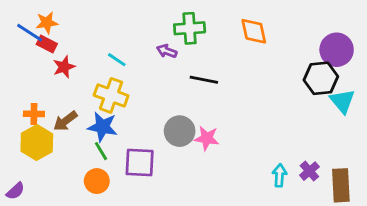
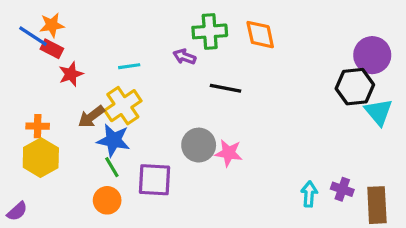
orange diamond: (254, 31) -> (260, 35), moved
cyan line: (117, 60) -> (129, 66), turned -42
yellow cross: (111, 95) -> (123, 106), turned 36
brown arrow: (65, 121) -> (91, 117), moved
purple cross: (309, 171) -> (342, 189), turned -30

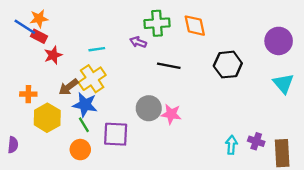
black hexagon: (355, 87) -> (228, 65), moved
yellow hexagon: (41, 158) -> (47, 118), moved
purple semicircle: (17, 211) -> (13, 145), moved, turned -42

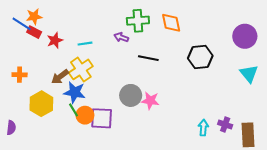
red star: (53, 55) -> (55, 40), moved
orange cross: (28, 94) -> (20, 75), moved
orange circle: (80, 150) -> (85, 115), moved

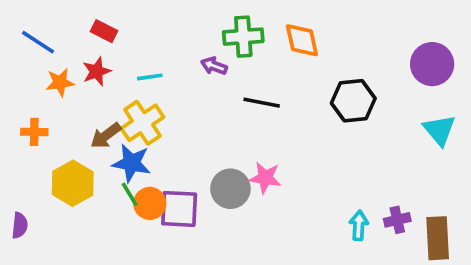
orange star: (34, 17) -> (60, 82), moved
red rectangle: (34, 32) -> (104, 31), moved
gray circle: (131, 95) -> (230, 189), moved
purple cross: (225, 125) -> (397, 220), turned -32

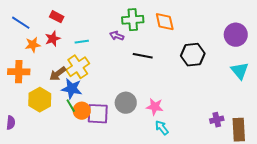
orange cross: (34, 132) -> (19, 72), size x1.5
pink star: (265, 178) -> (155, 107), moved
cyan arrow: (359, 225) -> (162, 128), moved, turned -42

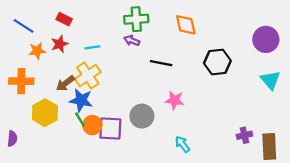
green cross: (133, 20) -> (136, 19), moved
pink star: (155, 107) -> (175, 100), moved

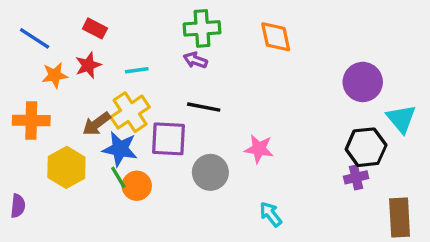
purple circle: (266, 39) -> (363, 82), moved
black hexagon: (217, 62) -> (366, 147), moved
black line: (161, 63) -> (204, 107), moved
purple square: (110, 128) -> (169, 139), moved
purple cross: (244, 135) -> (356, 177), moved

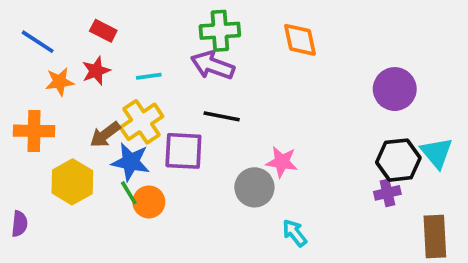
purple arrow: (195, 60) -> (213, 65), size x1.6
cyan triangle: (401, 119) -> (437, 153), moved
gray circle: (210, 172) -> (254, 187), moved

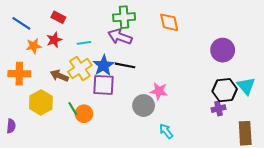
brown arrow: (105, 135) -> (59, 76), turned 60
blue star: (131, 162) -> (103, 65), moved, turned 30

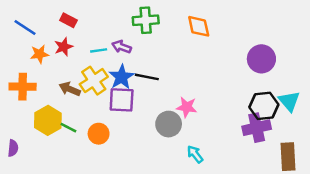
purple arrow: (120, 37) -> (122, 47), moved, size x0.7
green line: (73, 109) -> (68, 128), moved, turned -32
purple cross: (218, 109) -> (257, 128), size x1.6

